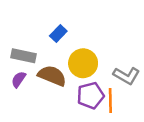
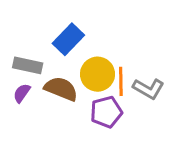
blue rectangle: (58, 33) -> (68, 39), size x1.5
orange line: (110, 100) -> (121, 81), moved

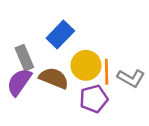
gray rectangle: (28, 65) -> (24, 58), turned 55
purple semicircle: (22, 93) -> (19, 82), size x1.6

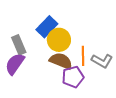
yellow circle: (86, 65) -> (59, 40), moved
brown semicircle: (54, 78) -> (61, 61), moved

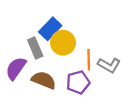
gray rectangle: (19, 45) -> (35, 48), moved
brown semicircle: (61, 61) -> (44, 80), moved

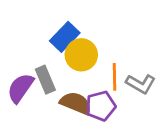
gray rectangle: (35, 48) -> (45, 80), moved
brown semicircle: (44, 80) -> (76, 103), moved

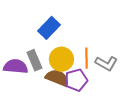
yellow circle: (81, 55) -> (61, 59), moved
purple semicircle: (20, 88) -> (16, 66), turned 60

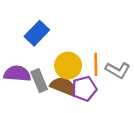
blue rectangle: (49, 28) -> (37, 33), moved
gray rectangle: (34, 60) -> (39, 81), moved

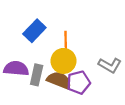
orange line: (96, 64) -> (66, 42), moved
gray rectangle: (39, 81) -> (37, 75), turned 36

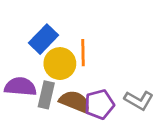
yellow circle: (64, 61) -> (60, 64), moved
gray L-shape: (110, 65) -> (139, 100), moved

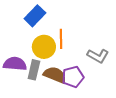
blue rectangle: (44, 39) -> (35, 16), moved
gray L-shape: (139, 100) -> (98, 56), moved

